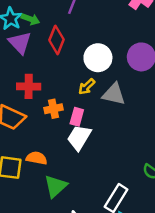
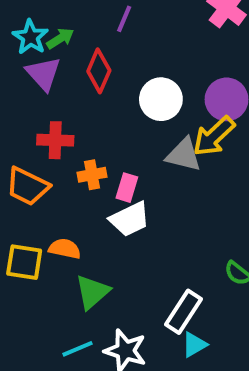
green arrow: (30, 19) -> (60, 38), turned -54
yellow arrow: (87, 87) -> (214, 136), moved, size x1.6
white trapezoid: (79, 138) -> (130, 219), turned -148

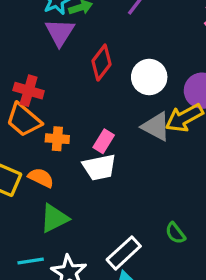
red diamond: (99, 71) -> (102, 63), moved
red cross: (55, 140) -> (29, 91), moved
orange cross: (92, 175) -> (57, 139), moved

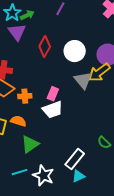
gray triangle: (156, 127) -> (83, 80), turned 30

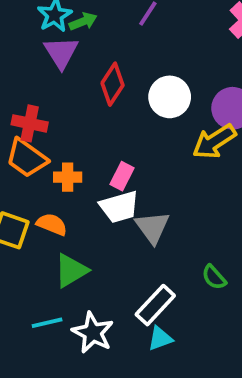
gray triangle: (83, 80) -> (152, 227), moved

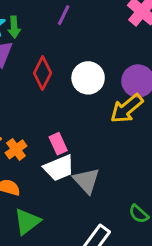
green arrow: (83, 21) -> (14, 27), turned 115
pink rectangle: (122, 176) -> (58, 144), turned -45
orange cross: (68, 177) -> (16, 149), turned -30

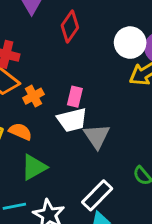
white circle: (88, 78) -> (130, 43), moved
pink rectangle: (58, 144) -> (75, 97), turned 30

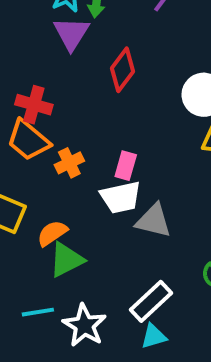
orange semicircle: (20, 132) -> (52, 233), moved, turned -60
gray triangle: (97, 136) -> (154, 221), turned -44

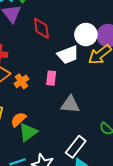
red diamond: (122, 70) -> (41, 28), turned -35
white trapezoid: (121, 197) -> (68, 55), moved

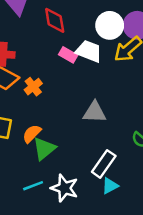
white trapezoid: (68, 55) -> (89, 51), turned -135
pink rectangle: (51, 78) -> (68, 55), moved, turned -64

